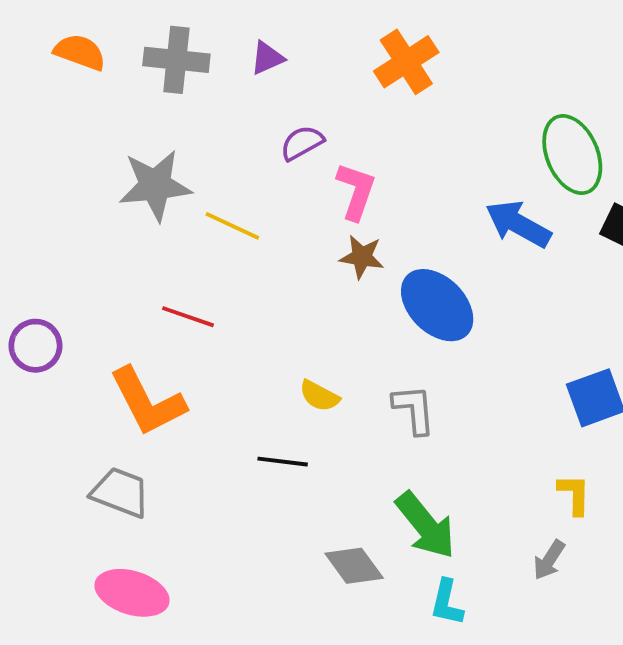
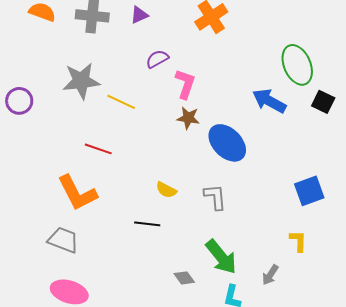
purple circle: (35, 346) -> (19, 101), moved
gray arrow: (549, 560) -> (270, 275), moved
gray diamond: (354, 566) -> (184, 278), size x0.7

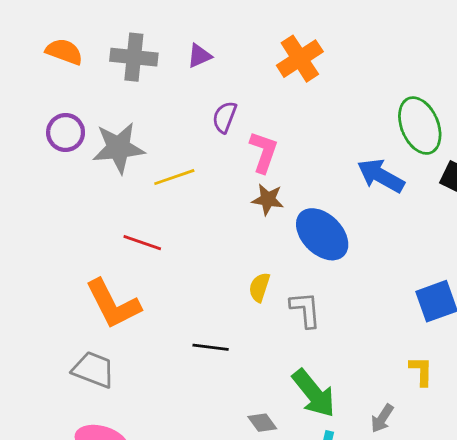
purple semicircle: (157, 59) -> (225, 117), turned -40
purple circle: (19, 101) -> (66, 132), moved
yellow line: (121, 102) -> (174, 177), turned -44
yellow semicircle: (166, 190) -> (259, 287), moved, turned 80

